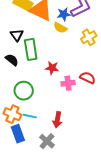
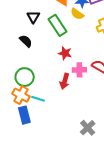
green rectangle: (31, 49) -> (57, 25), moved, turned -30
green circle: (24, 91) -> (25, 77), moved
red arrow: (57, 120) -> (65, 81), moved
gray cross: (47, 141) -> (88, 128), moved

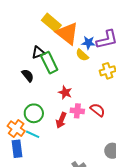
black triangle: (33, 17) -> (38, 52), turned 32
green rectangle: (57, 25) -> (49, 63), moved
green circle: (25, 77) -> (34, 113), moved

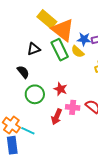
green rectangle: (49, 63) -> (60, 50), moved
green circle: (34, 113) -> (35, 94), moved

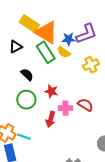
black triangle: (34, 49) -> (16, 47), moved
black semicircle: (23, 72) -> (27, 75), moved

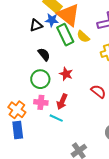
blue star: (69, 39) -> (52, 20), moved
pink cross: (65, 108) -> (41, 102), moved
cyan line: (24, 137) -> (56, 118), moved

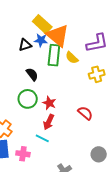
green rectangle: (65, 35) -> (54, 55), turned 30
red star: (66, 74) -> (49, 103), moved
pink cross: (41, 102) -> (23, 154), moved

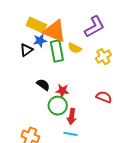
black semicircle: (32, 74) -> (43, 85), moved
green circle: (28, 99) -> (58, 106), moved
red star: (49, 103) -> (62, 91), moved

